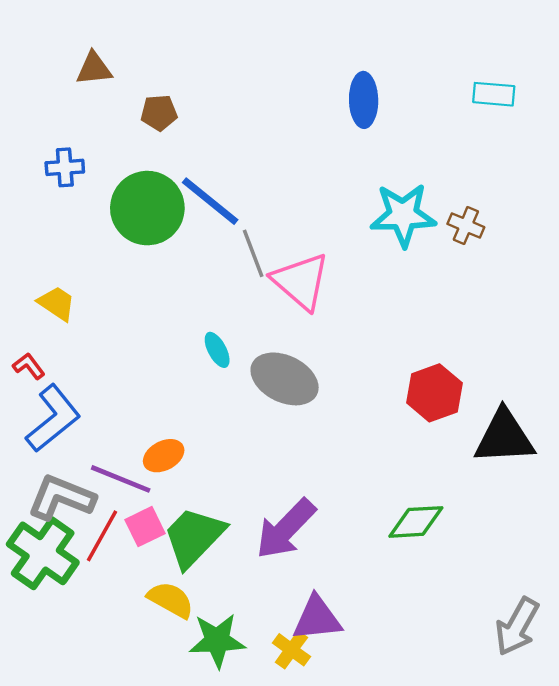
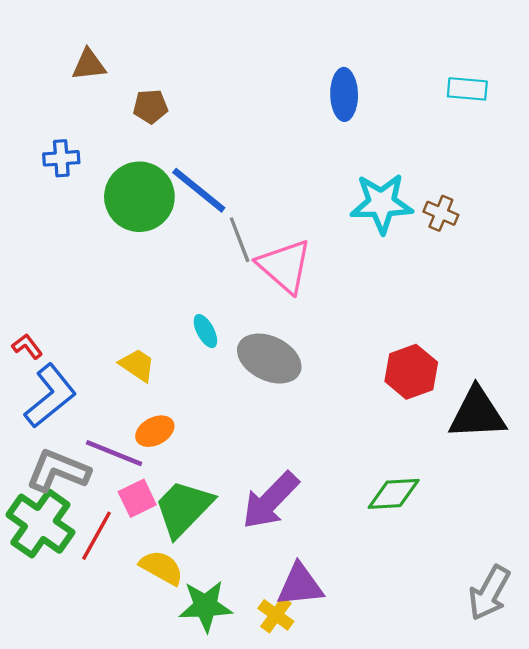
yellow trapezoid: (57, 303) -> (137, 365), moved
red line: (102, 536) -> (97, 536), moved

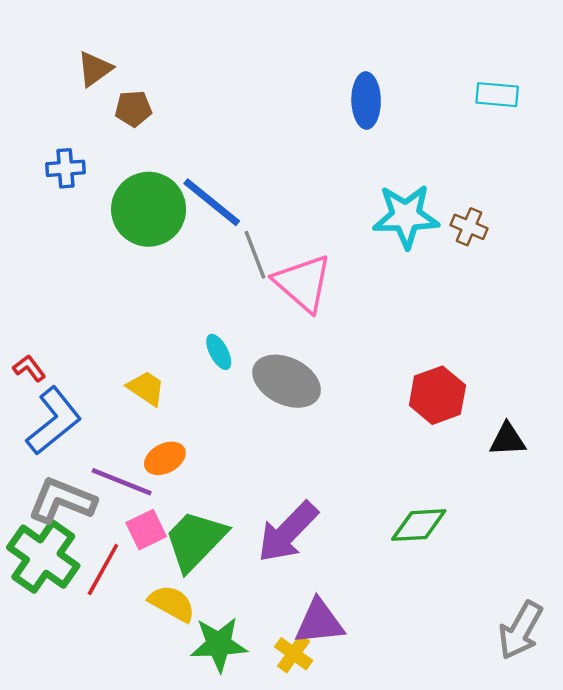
brown triangle: (89, 65) -> (95, 69), turned -30
brown pentagon: (150, 107) -> (133, 109), moved
black triangle: (477, 414) -> (508, 440), size x0.6

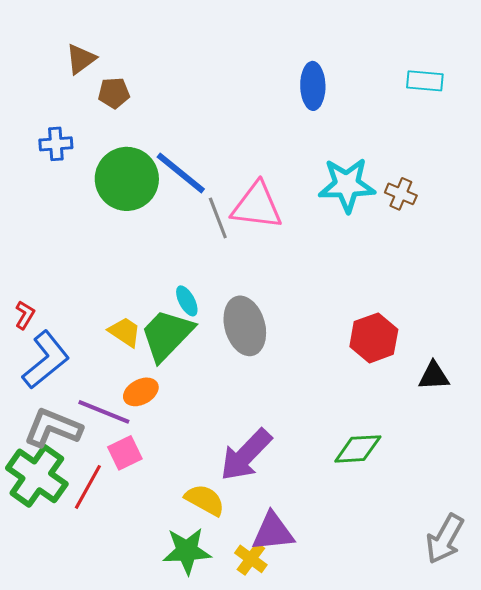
pink triangle: (303, 283) -> (257, 206), moved, turned -34
red L-shape: (29, 368) -> (25, 315), turned 68
gray ellipse: (287, 381) -> (245, 326), turned 48
green trapezoid: (195, 540) -> (167, 335), moved
yellow semicircle: (172, 603) -> (205, 500), moved

